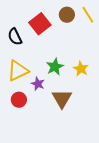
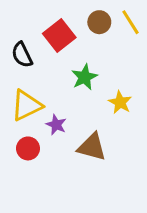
green star: (55, 67) -> (84, 77), moved
brown triangle: (62, 99) -> (92, 147), turned -45

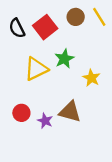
black semicircle: (22, 55) -> (17, 28), moved
yellow triangle: (27, 105) -> (36, 69), moved
purple star: (56, 125) -> (45, 121), moved

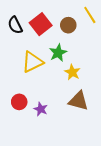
brown circle: (76, 17) -> (68, 25), moved
yellow star: (91, 78) -> (72, 72), moved
brown triangle: (70, 112) -> (79, 101), moved

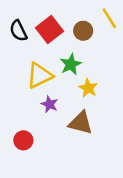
brown triangle: (79, 101) -> (81, 123), moved
red circle: (19, 102) -> (23, 140), moved
purple star: (41, 109) -> (50, 104), moved

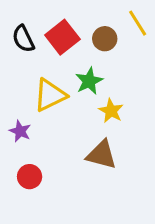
purple star: (50, 104) -> (20, 131), moved

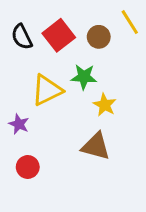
green star: (89, 81) -> (84, 77), turned 30

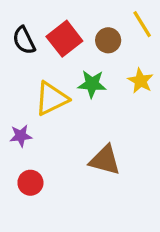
yellow star: (105, 105) -> (140, 81), moved
purple star: (19, 124) -> (21, 136), turned -30

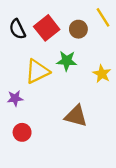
yellow star: (140, 81) -> (102, 74), moved

